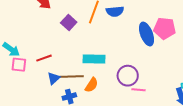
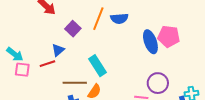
cyan rectangle: (94, 59) -> (97, 66), turned 55
purple circle: (128, 76) -> (158, 83), moved
blue triangle: (54, 78) -> (58, 50), moved

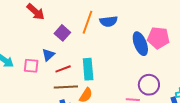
red line: (47, 64) -> (63, 69), moved
cyan rectangle: (97, 66) -> (88, 69), turned 30
pink square: (22, 70) -> (31, 66), moved

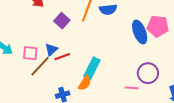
blue triangle: (48, 55) -> (51, 49), moved
cyan rectangle: (88, 69) -> (92, 68), moved, turned 30
brown line: (66, 87) -> (40, 66), moved, turned -45

